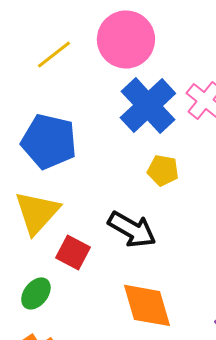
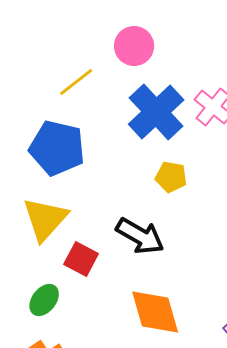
pink circle: (126, 39) -> (134, 46), size x0.7
yellow line: (54, 54) -> (76, 82), moved

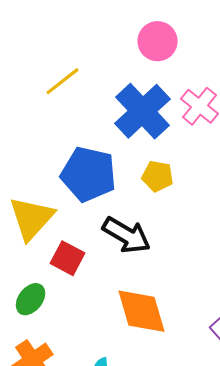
pink circle: (134, 46) -> (158, 41), moved
blue pentagon: (57, 148) -> (89, 174), moved

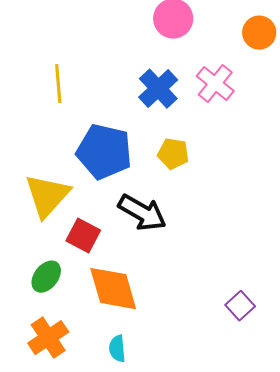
yellow line: (63, 81) -> (58, 84), moved, turned -57
blue cross: (143, 111) -> (158, 89), size x0.7
orange diamond: (142, 311) -> (113, 289), moved

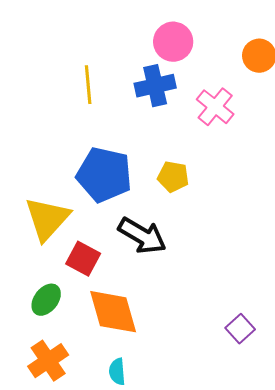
yellow line: (58, 84) -> (88, 85), moved
blue cross: (158, 89) -> (155, 86), moved, turned 30

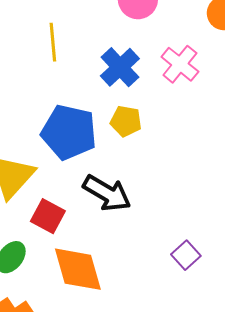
blue cross: (155, 86) -> (120, 67), moved, turned -30
yellow pentagon: (173, 177) -> (126, 121), moved
purple square: (240, 329) -> (186, 255), moved

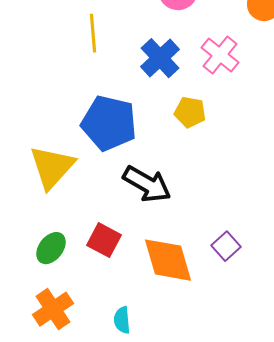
yellow pentagon: (126, 121) -> (190, 112), moved
red square: (48, 216) -> (104, 240), moved
orange diamond: (78, 269) -> (168, 260), moved

